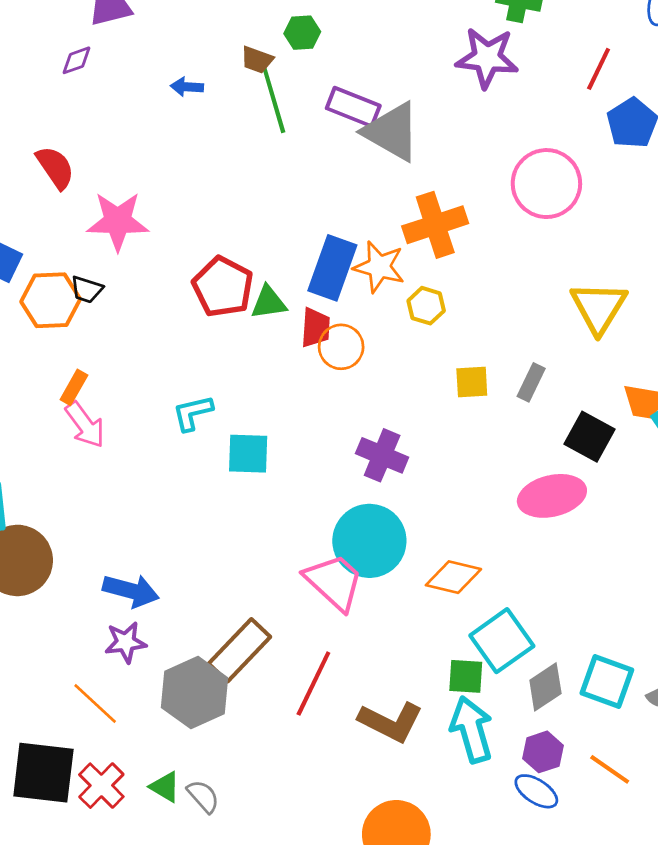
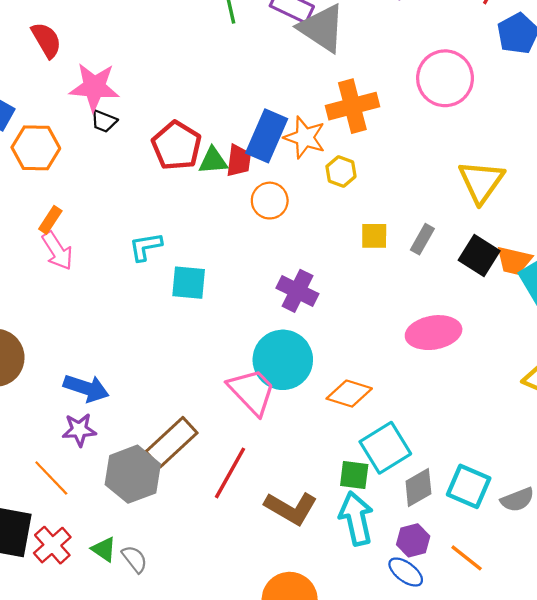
black trapezoid: (87, 289) -> (104, 121), moved
red trapezoid: (316, 328) -> (239, 161), moved
black square: (590, 437) -> (479, 256), moved

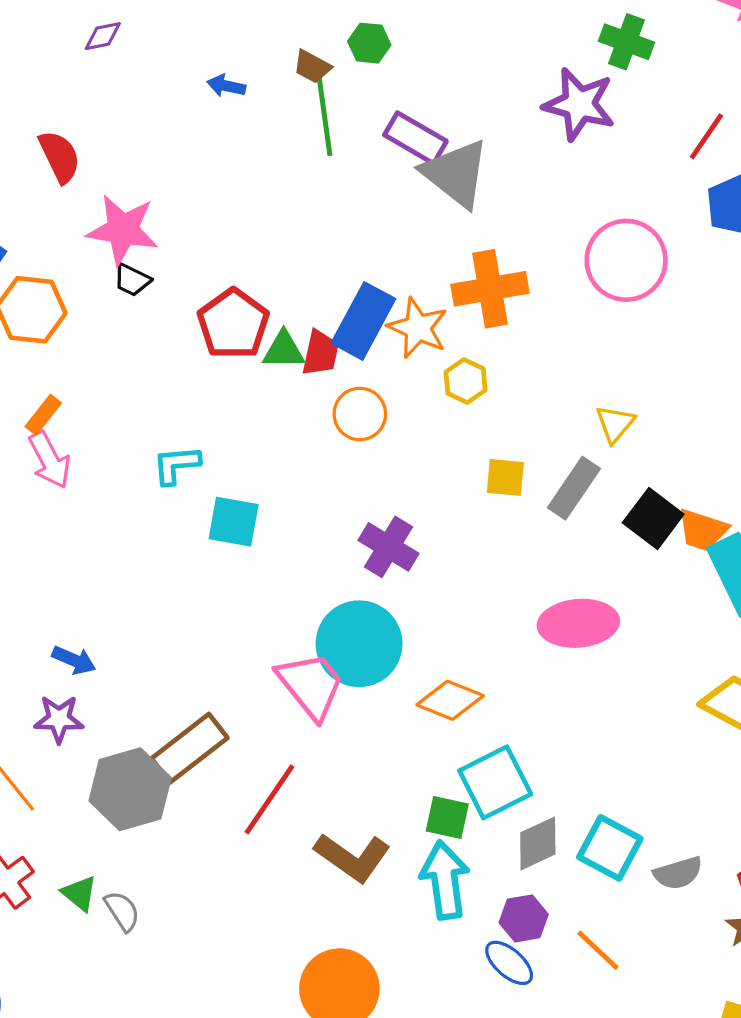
yellow triangle: (481, 182) -> (615, 424), moved, size x0.6
gray rectangle: (422, 239) -> (574, 488), size x1.4
blue arrow: (86, 388) -> (74, 660), size x0.7

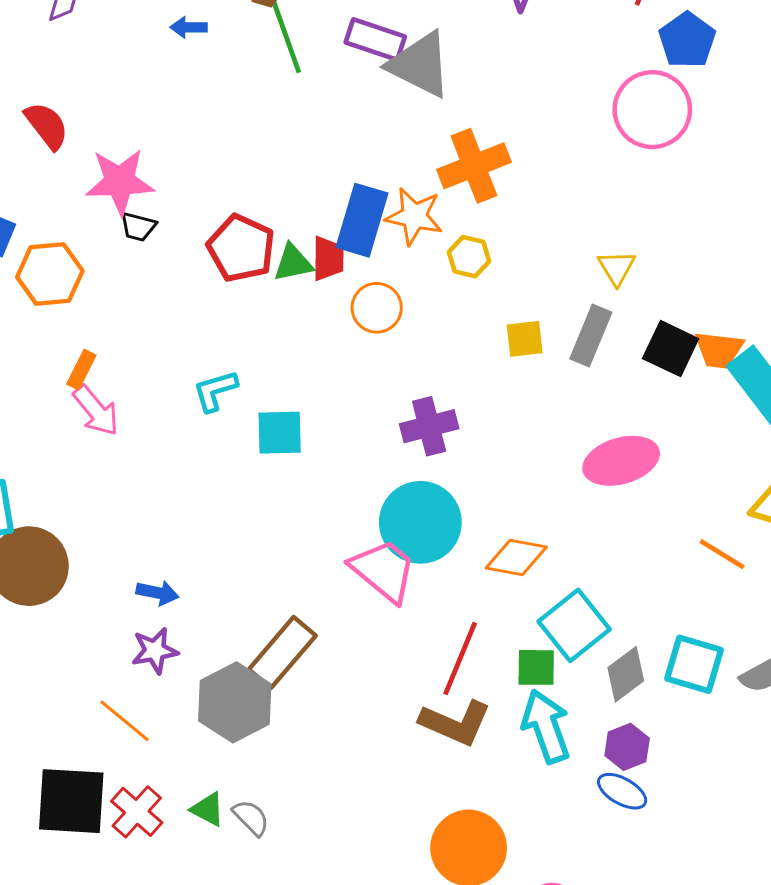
pink circle: (626, 260) -> (652, 110), moved
purple cross: (388, 547) -> (429, 426), turned -34
red line: (270, 799) -> (460, 658), moved
orange line: (598, 950) -> (722, 554), moved

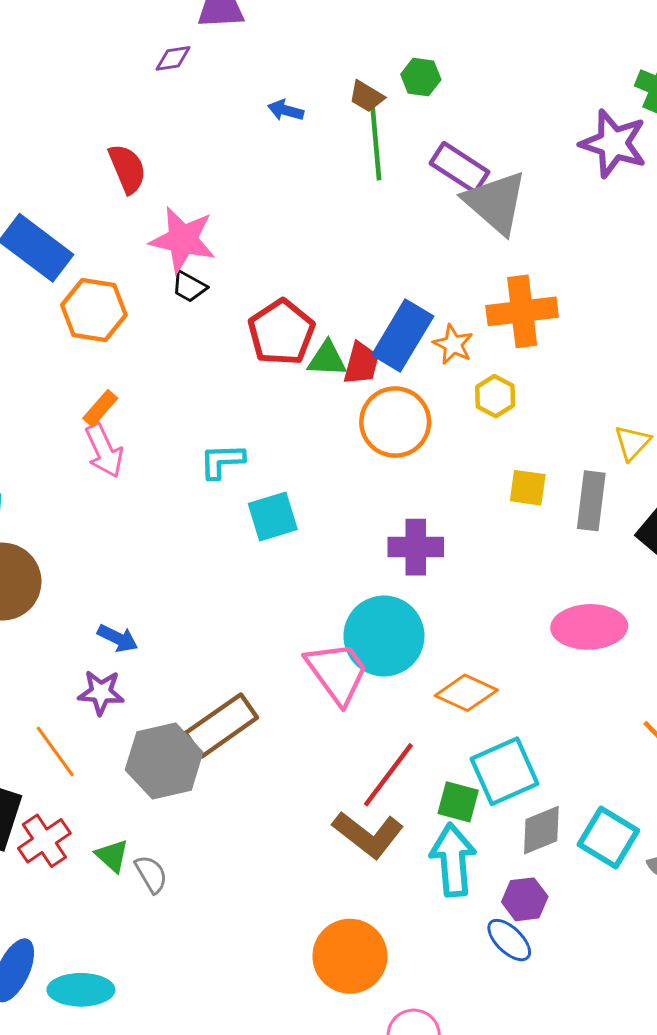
orange star: (414, 216) -> (453, 344), size x0.7
orange circle: (377, 308) -> (395, 422), size x1.4
gray rectangle: (591, 336) -> (591, 501), turned -30
cyan square: (280, 433) -> (273, 517), turned -30

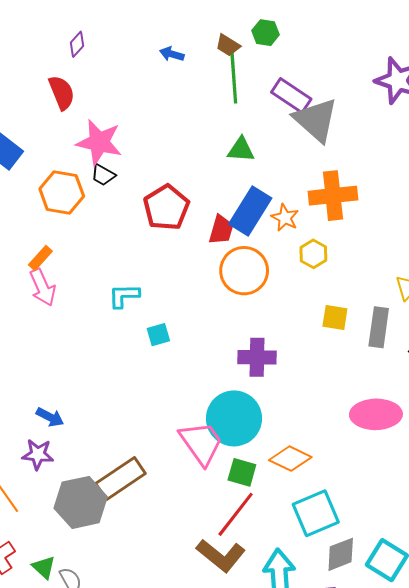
purple diamond: (173, 58) -> (77, 44), moved, turned -40
orange hexagon: (94, 310) -> (62, 193), moved
green triangle: (327, 359) -> (241, 150), moved
cyan square: (273, 517) -> (158, 335), size x0.7
green square: (458, 802) -> (242, 472), moved

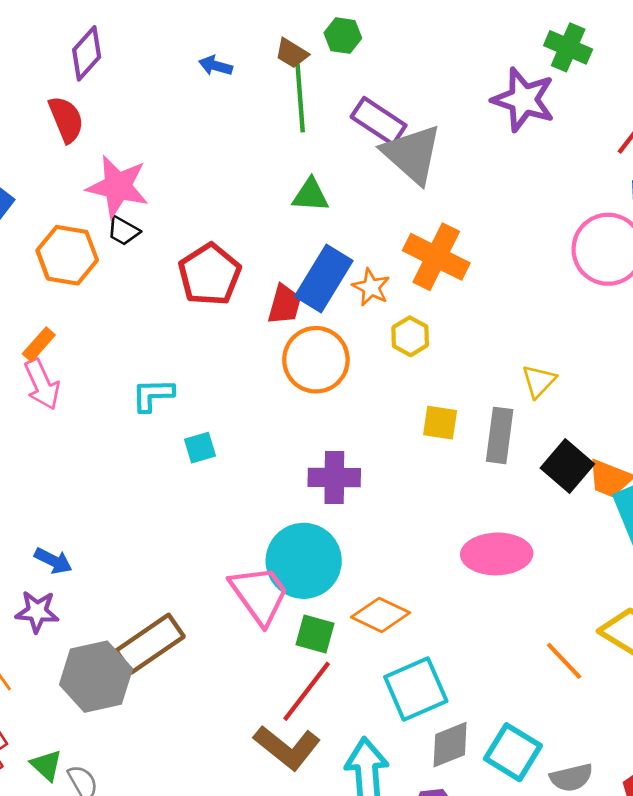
purple diamond: (77, 44) -> (87, 53), size x1.5
orange cross: (333, 196) -> (436, 257), turned 33

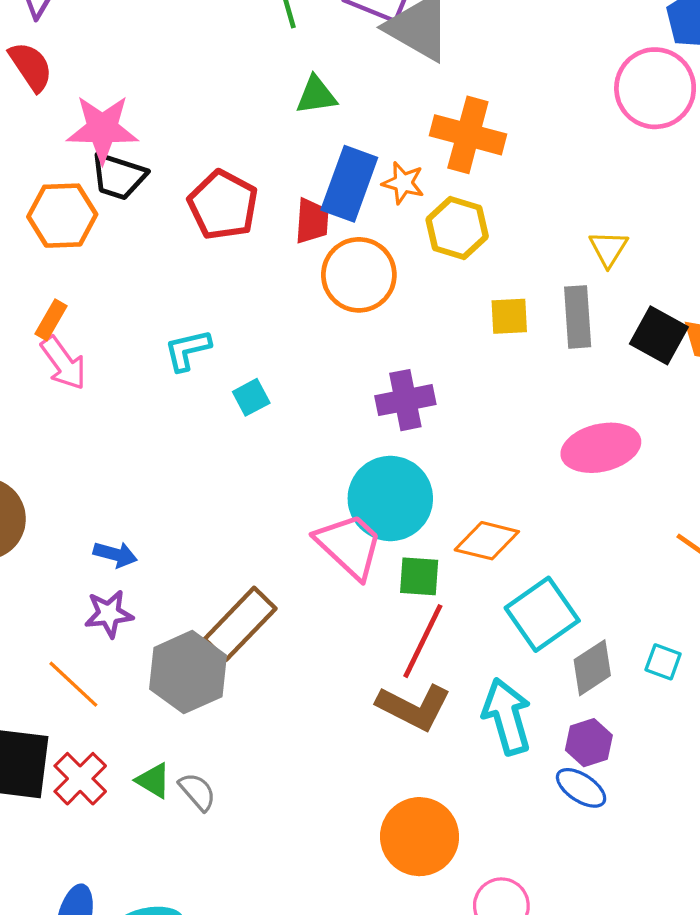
black trapezoid: (123, 231) -> (118, 176), size x1.5
yellow hexagon: (410, 336) -> (457, 228), size x1.4
cyan square: (513, 752) -> (663, 662), size x0.6

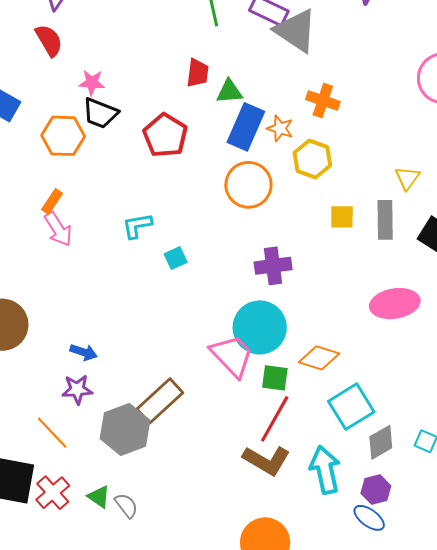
green triangle: (316, 95) -> (229, 92), moved
pink star: (102, 129) -> (92, 83), size x0.6
orange cross: (468, 135) -> (323, 100), size x0.7
red trapezoid: (312, 221) -> (198, 73), moved

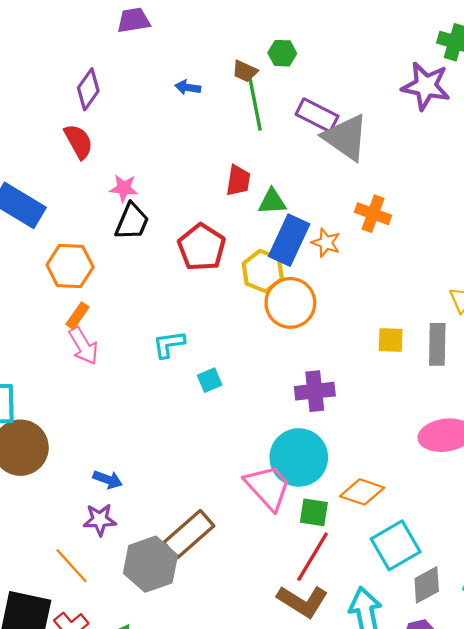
black trapezoid: (100, 113) -> (132, 222), turned -90
orange hexagon: (63, 136) -> (70, 266), moved
yellow hexagon: (312, 159) -> (263, 271), moved

